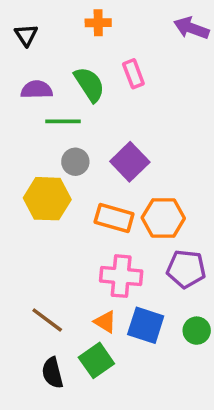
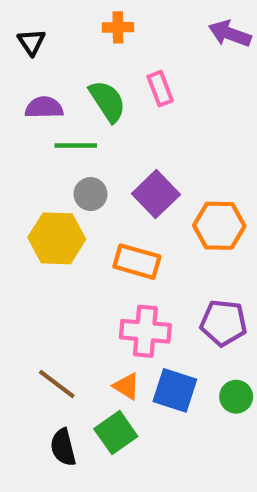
orange hexagon: (163, 218) -> (219, 226), moved

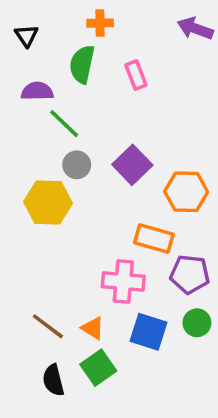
green semicircle: (107, 101) -> (82, 64), moved, turned -135
green line: (76, 146) -> (64, 124), turned 44
orange rectangle: (137, 262) -> (154, 238), moved
orange triangle: (126, 386) -> (93, 328), moved
green circle: (236, 397) -> (197, 323), moved

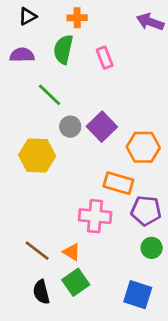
black triangle: (26, 36) -> (27, 16), moved, turned 36
purple semicircle: (37, 91) -> (22, 55), moved
gray circle: (77, 165) -> (70, 127), moved
blue square: (148, 332) -> (138, 295), moved

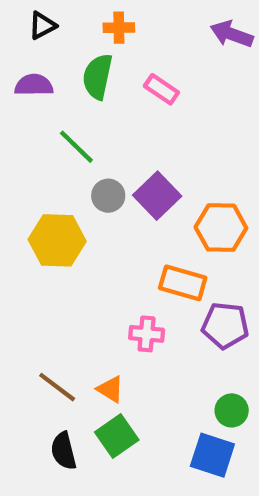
pink rectangle: (105, 58) -> (161, 89), turned -35
pink cross: (95, 216) -> (147, 334), size x0.7
green circle: (152, 248) -> (232, 410), moved

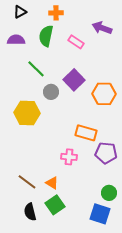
purple arrow: (232, 34) -> (102, 28), moved
purple square: (157, 196) -> (74, 80), moved
orange hexagon: (221, 228) -> (104, 94), moved

